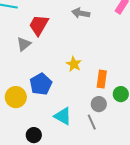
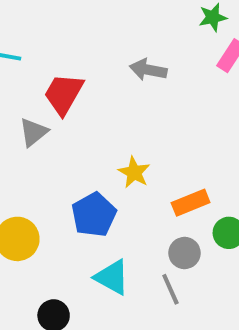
orange rectangle: (102, 79) -> (191, 203), turned 60
blue pentagon: (41, 84) -> (94, 215), moved

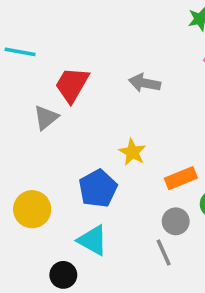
gray arrow: (148, 70) -> (145, 83), moved
cyan triangle: (112, 277) -> (93, 240), moved

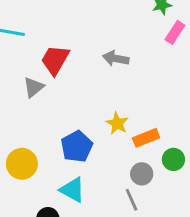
yellow star: (132, 152) -> (117, 123), moved

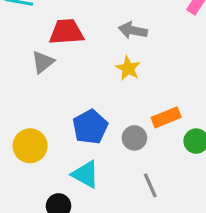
red trapezoid: (55, 60) -> (66, 32), turned 56
yellow star: (117, 123) -> (128, 68), moved
gray circle: (142, 174) -> (134, 138), moved

